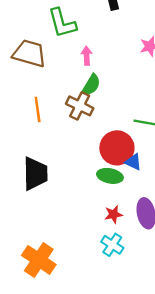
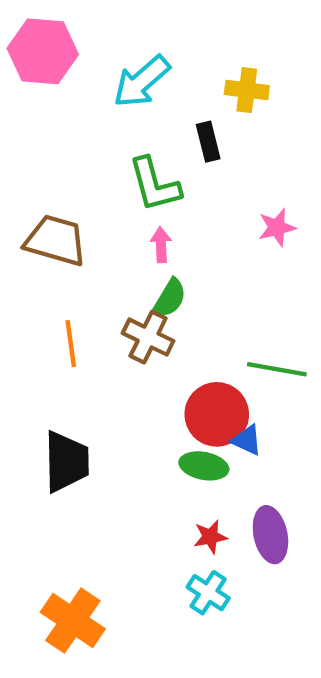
green L-shape: (62, 23) -> (154, 185), moved

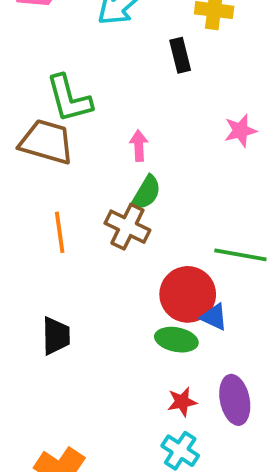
green L-shape: (154, 185) -> (69, 99), moved
black trapezoid: (66, 462) -> (56, 336), size x0.7

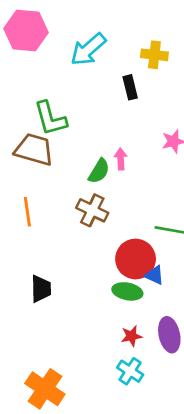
pink arrow: (139, 146) -> (121, 159), moved
green semicircle: (146, 193) -> (99, 171), moved
orange line: (60, 232) -> (27, 212), moved

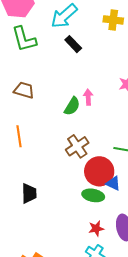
black rectangle: (130, 87) -> (73, 44), moved, turned -30
green L-shape: (50, 118) -> (24, 39), moved
brown trapezoid: (34, 149) -> (24, 90), size x0.7
brown cross: (92, 210) -> (77, 146), moved, turned 30

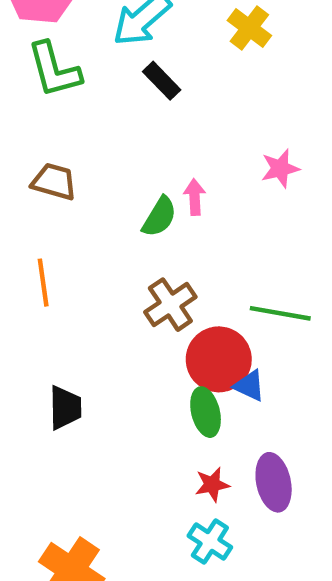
yellow cross: (113, 20) -> (249, 28), turned 30
green ellipse: (93, 195) -> (206, 412), turned 65

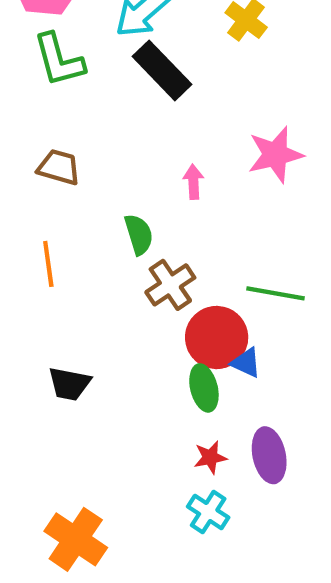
black rectangle: (162, 81) -> (162, 70), size x1.6
pink star: (280, 168) -> (275, 155), size x1.5
green semicircle: (159, 217) -> (139, 234), moved, turned -48
black trapezoid: (65, 408) -> (69, 384), turned 102

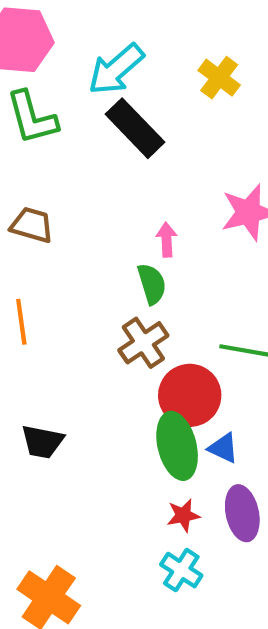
green semicircle: (139, 234) -> (152, 284), moved
blue triangle: (246, 363) -> (223, 448), moved
green ellipse: (204, 388) -> (177, 446), size x1.4

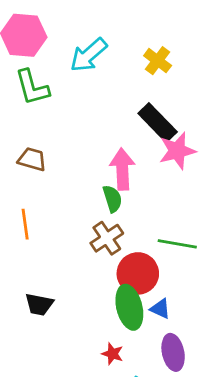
black rectangle: (135, 128) -> (158, 123), moved
pink arrow: (167, 240) -> (122, 169), size x1.8
red star: (183, 515) -> (112, 354), moved, turned 30

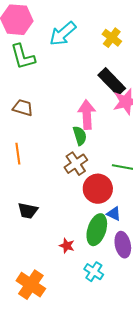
green ellipse: (129, 307) -> (97, 230), moved, turned 32
red star: (112, 354) -> (67, 246), moved

